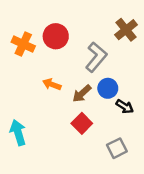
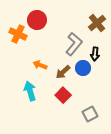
red circle: (56, 36) -> (37, 20), moved
black arrow: (125, 107) -> (95, 54), moved, turned 64
cyan arrow: (18, 133) -> (30, 91), moved

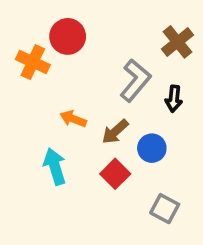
blue circle: (83, 68) -> (152, 148), moved
gray square: (90, 114) -> (165, 209), turned -35

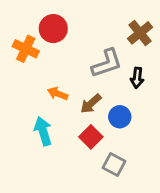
gray L-shape: (135, 80) -> (107, 63), turned 32
gray square: (165, 209) -> (114, 164), moved

